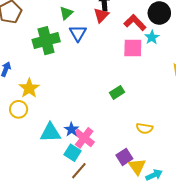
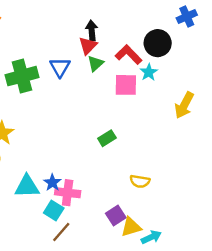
green triangle: (66, 13) -> (95, 63), moved
pink cross: (84, 138) -> (68, 193), turned -30
yellow triangle: (137, 166) -> (131, 227), turned 48

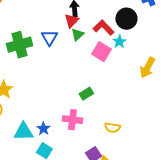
pink square: (126, 85) -> (101, 52), turned 30
pink cross: (68, 193) -> (72, 120), moved

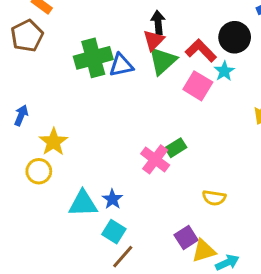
green triangle: (77, 35) -> (162, 61), size x1.5
blue triangle: (49, 38) -> (121, 65), turned 48
green cross: (19, 45) -> (93, 58), moved
pink cross: (72, 120) -> (155, 159), moved, turned 30

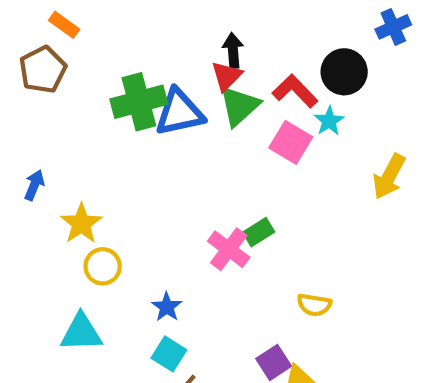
blue triangle: (121, 65) -> (180, 112), size x1.4
yellow circle: (39, 171) -> (103, 266), moved
cyan triangle: (83, 204) -> (81, 333), moved

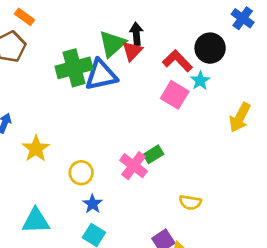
blue cross: (393, 27) -> (243, 18), turned -30
green triangle: (239, 106) -> (112, 44), moved
yellow circle: (103, 266) -> (81, 173), moved

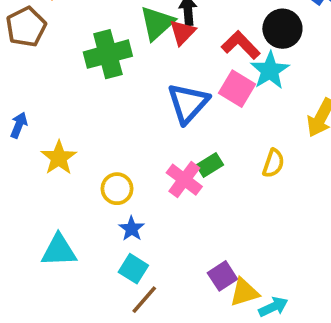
blue triangle: (101, 75) -> (188, 103), moved, turned -36
cyan star: (200, 81) -> (270, 70), size x1.5
yellow semicircle: (190, 202) -> (273, 163), moved, turned -80

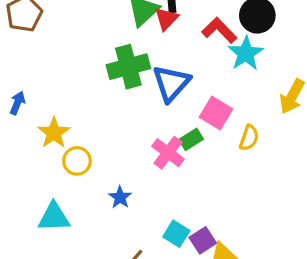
green cross: (108, 54) -> (128, 67), moved
pink square: (237, 89) -> (216, 113), moved
yellow circle: (117, 189) -> (77, 161), moved
cyan square: (133, 269) -> (176, 234), moved

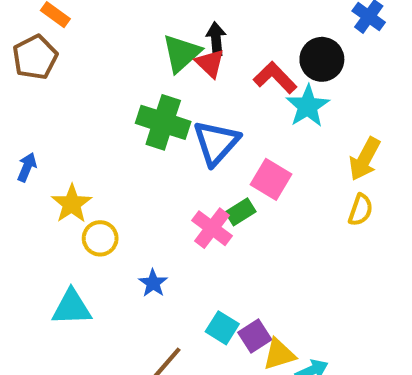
red triangle: (166, 19) -> (210, 63), turned -30
green cross: (128, 67) -> (163, 122), turned 33
yellow semicircle: (249, 138) -> (361, 210), moved

